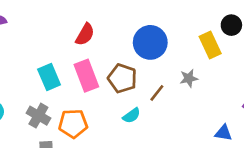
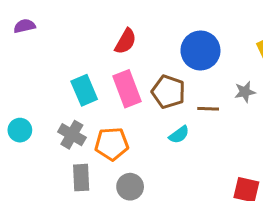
brown line: (157, 93) -> (208, 109), turned 54

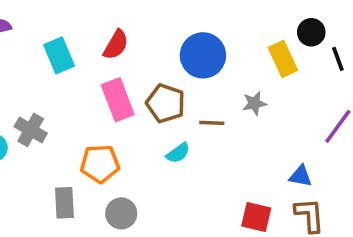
cyan rectangle: (84, 90) -> (59, 55), moved
gray cross: (72, 135) -> (31, 130), moved

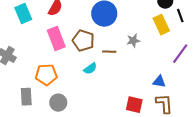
yellow rectangle: (283, 59) -> (161, 25), moved

